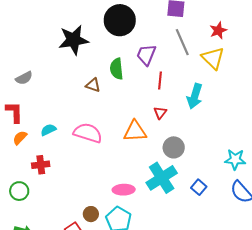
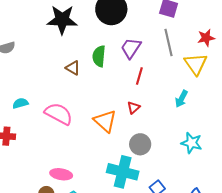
cyan arrow: (195, 96) -> (181, 99), moved, size x0.7
orange triangle: (135, 131) -> (105, 121), turned 35
cyan star: (235, 159) -> (192, 143), moved
cyan cross: (162, 178) -> (123, 172), turned 36
pink ellipse: (124, 190) -> (61, 174), moved

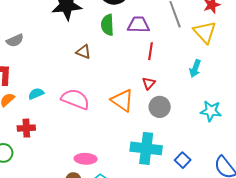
purple trapezoid: (131, 48) -> (138, 25), turned 65
green semicircle: (99, 56) -> (107, 25), moved
gray circle: (140, 144) -> (160, 107), moved

